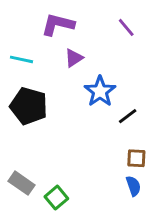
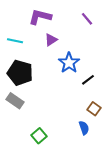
brown square: (136, 158) -> (94, 109), turned 32
gray rectangle: (21, 183) -> (15, 101), moved
blue semicircle: (133, 186) -> (84, 128), moved

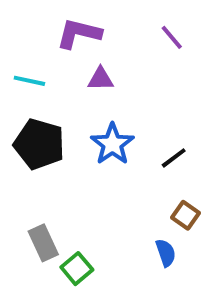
purple triangle: (51, 40) -> (101, 79), turned 32
blue star: (69, 63) -> (112, 144), moved
gray rectangle: (15, 101) -> (43, 243), moved, turned 30

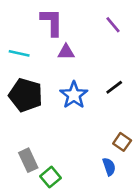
purple L-shape: (79, 33) -> (52, 22), turned 76
black line: (174, 158) -> (114, 87), moved

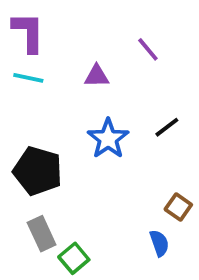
purple L-shape: (52, 22) -> (28, 32), moved
purple line: (113, 25) -> (148, 49), moved
black pentagon: (26, 95) -> (38, 171), moved

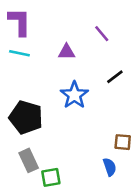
black line: (167, 127) -> (115, 77), moved
brown square: (178, 207) -> (123, 142), turned -30
green square: (74, 258) -> (51, 177), turned 30

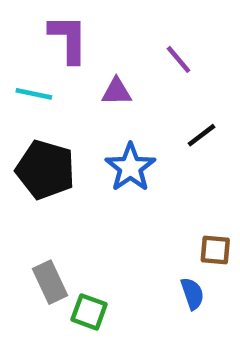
purple L-shape: (19, 22) -> (68, 39), moved
black pentagon: (26, 117) -> (45, 170), moved
green square: (51, 177) -> (89, 312), turned 30

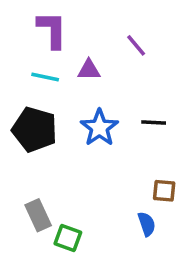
cyan line: (34, 94) -> (45, 77), moved
black line: (201, 135) -> (154, 122), moved, turned 40

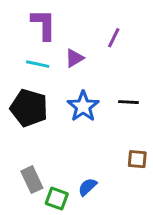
purple line: (136, 45) -> (114, 38), turned 66
purple triangle: (89, 70) -> (74, 58), turned -30
blue semicircle: (147, 224) -> (87, 187), moved, turned -114

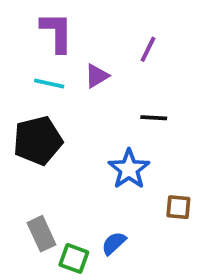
black line: (128, 102) -> (154, 118), moved
blue star: (83, 106) -> (129, 169), moved
black pentagon: (29, 108) -> (38, 141), turned -30

